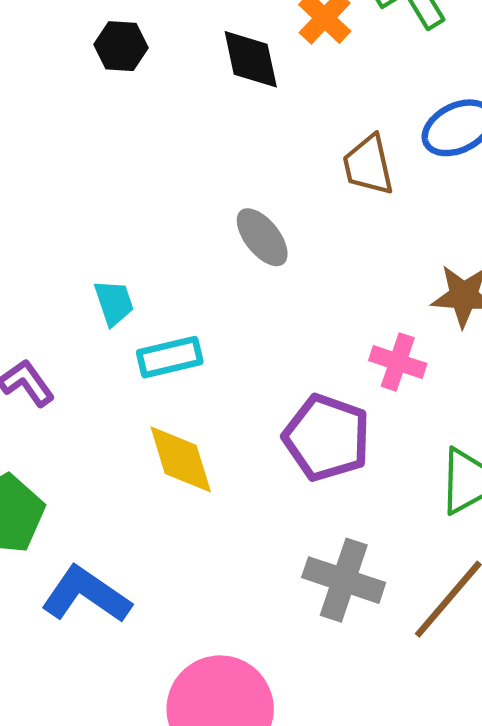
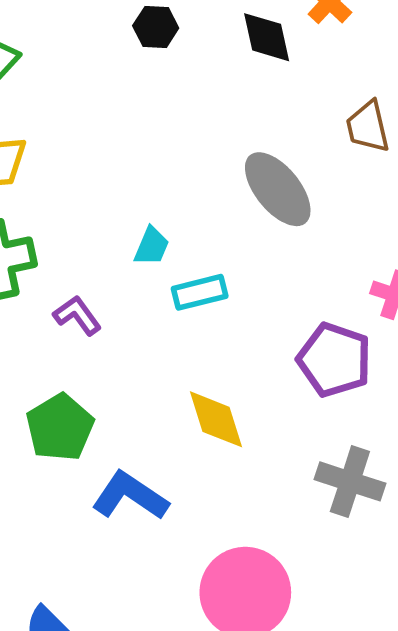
gray ellipse: (262, 237) -> (278, 189), size x1.5
cyan trapezoid: (114, 303) -> (152, 246), turned 42
yellow diamond: (181, 459) -> (216, 419), moved

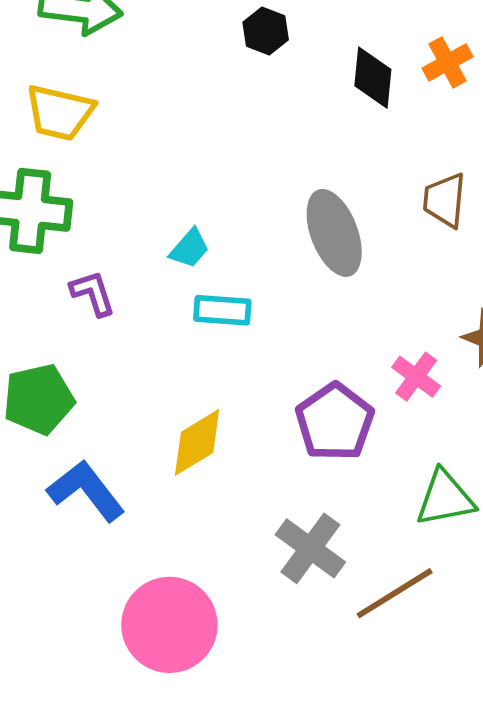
yellow diamond: (216, 419) -> (197, 442), turned 58

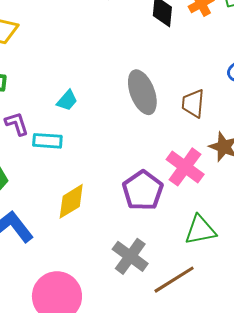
brown trapezoid: (445, 200) -> (193, 103), moved
cyan rectangle: (222, 310) -> (47, 141), moved
pink cross: (416, 377) -> (185, 167), size x1.5

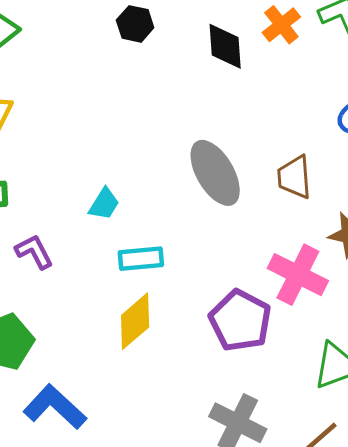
cyan rectangle: (47, 141) -> (141, 259), moved
yellow diamond: (71, 201) -> (135, 321), moved

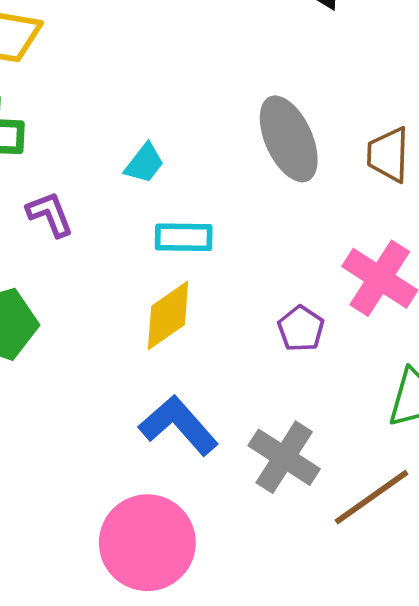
purple pentagon: (240, 321) -> (301, 329), size x0.6
blue L-shape: (55, 407) -> (178, 425), moved

